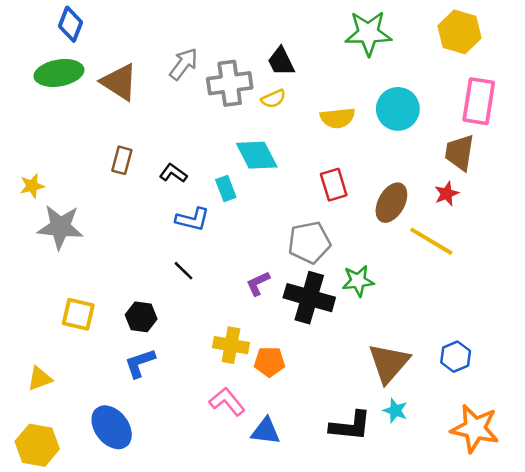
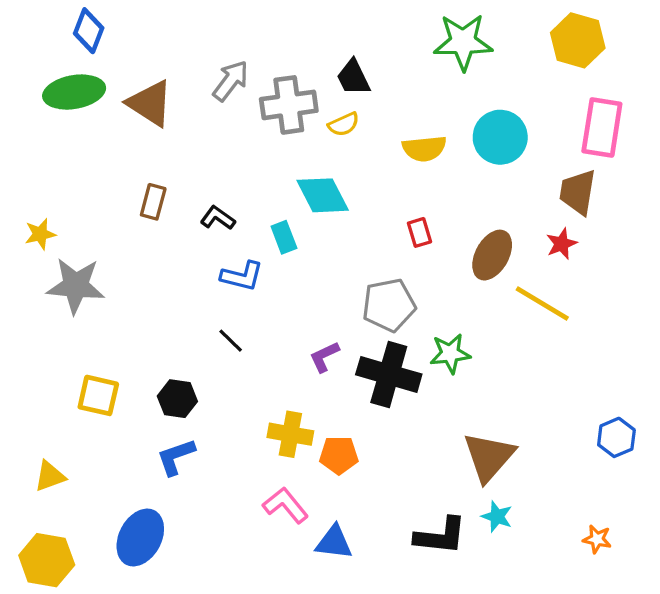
red rectangle: (334, 185) -> (420, 232), size x0.7
blue hexagon: (456, 357) -> (616, 437), moved
blue ellipse: (112, 427) -> (140, 538), turned 66
orange star: (475, 429) -> (597, 539), size x0.5

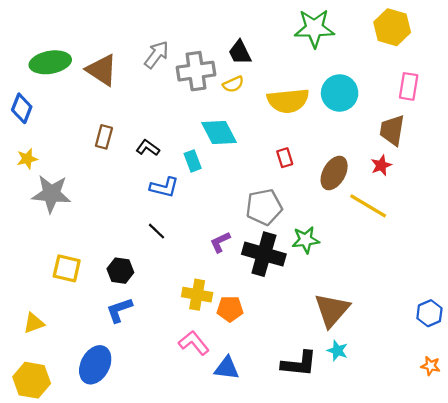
blue diamond: (89, 31) -> (22, 108), moved
pink rectangle: (602, 128) -> (409, 86), size x0.7
yellow semicircle: (424, 149) -> (288, 101), size x1.4
blue hexagon: (616, 437) -> (429, 313), moved
orange star: (597, 539) -> (431, 366), moved

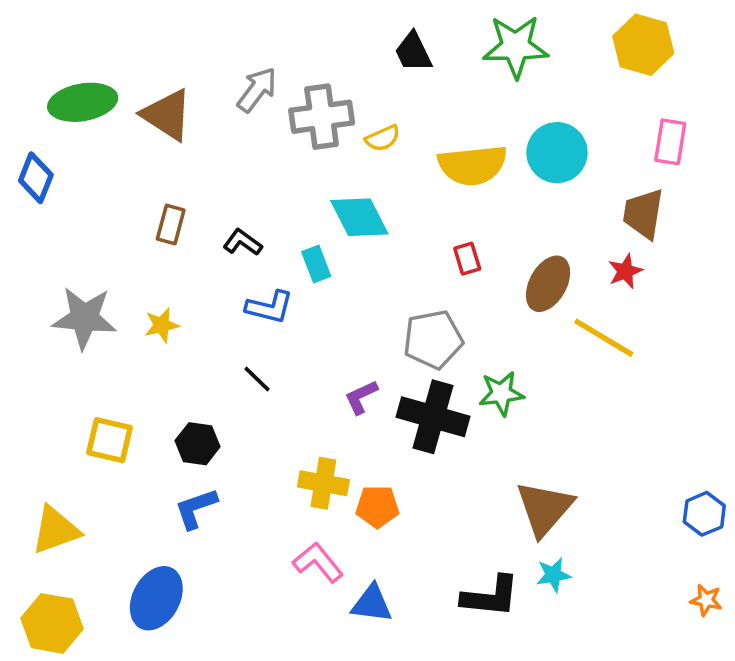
black trapezoid: (240, 52) -> (413, 52), moved
yellow star: (27, 159) -> (162, 325), moved
yellow triangle: (34, 323) -> (56, 530), size x1.4
cyan star: (337, 351) -> (553, 575), turned -30

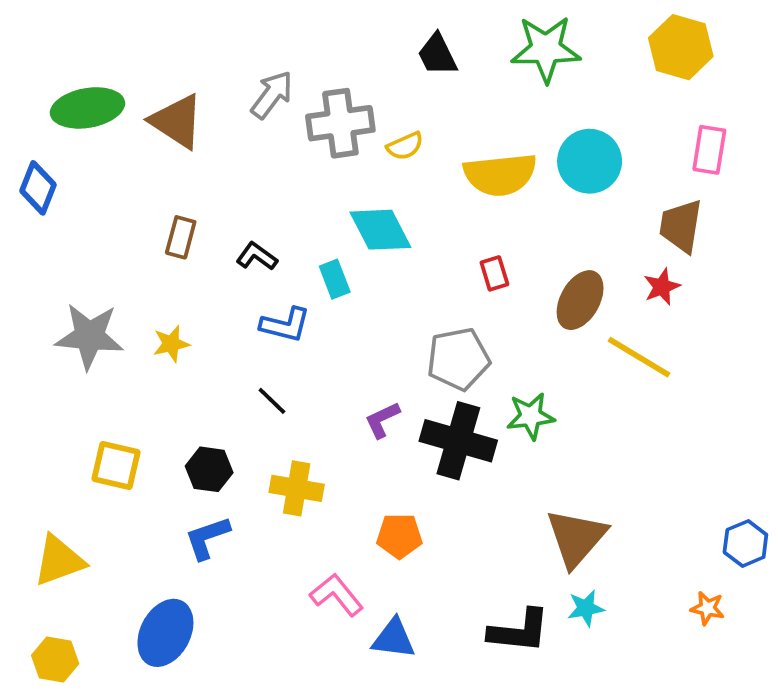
yellow cross: (323, 483) -> (297, 488), moved
orange star: (706, 600) -> (707, 608), moved
yellow hexagon: (52, 623) -> (55, 659), size x0.7

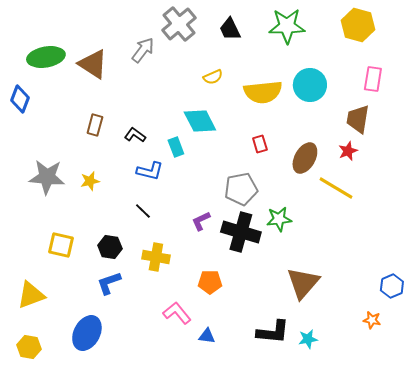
gray cross: (340, 123) -> (179, 24), moved, turned -32
cyan star: (586, 608) -> (308, 339), moved
blue triangle: (394, 639) -> (207, 336), size x0.7

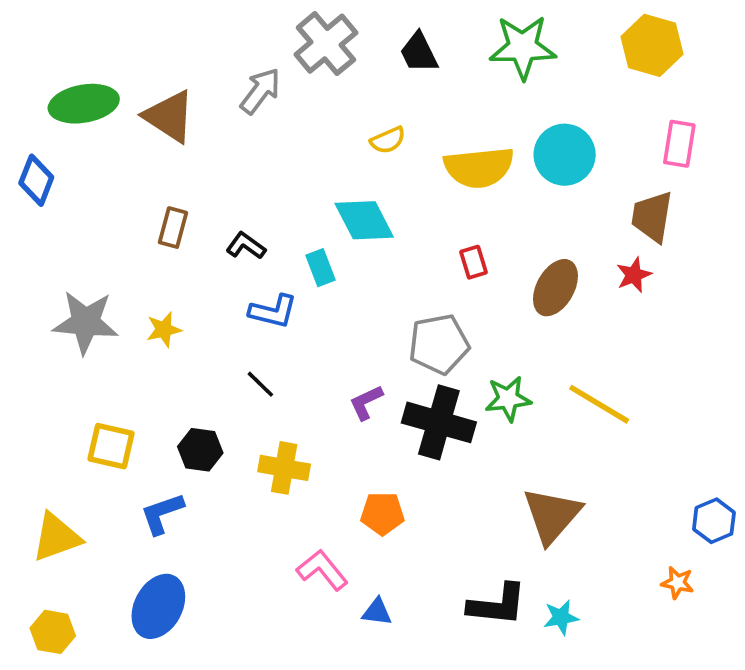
yellow line: (336, 188) -> (599, 404), moved
blue L-shape: (109, 283) -> (162, 514), moved

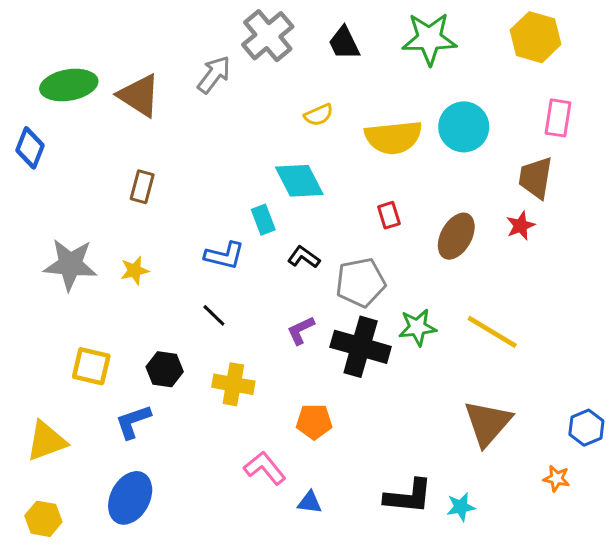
black L-shape: (246, 246) -> (304, 257), moved
brown triangle: (552, 515) -> (488, 423), moved

